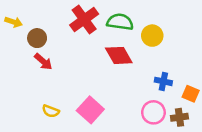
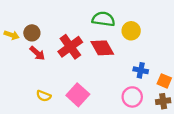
red cross: (84, 19) -> (70, 47), moved
yellow arrow: (14, 22) -> (12, 35), moved
brown cross: (179, 117) -> (163, 101), moved

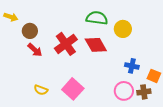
yellow arrow: (12, 35) -> (11, 17), moved
brown cross: (163, 101) -> (144, 92), moved

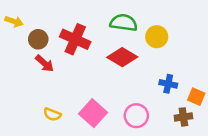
red cross: (66, 44) -> (75, 39), moved, turned -30
red diamond: (96, 45) -> (122, 57), turned -30
pink circle: (124, 91) -> (136, 116), moved

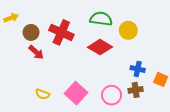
yellow arrow: (14, 21) -> (11, 18), turned -40
brown cross: (183, 117) -> (136, 90), moved

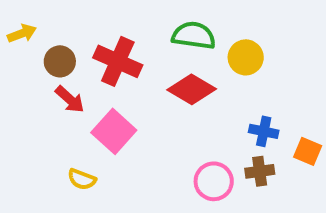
pink square: (76, 93) -> (114, 131), moved

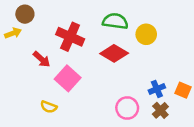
yellow arrow: (22, 33) -> (13, 33), moved
brown circle: (60, 61) -> (25, 14), moved
blue cross: (264, 131) -> (157, 89), moved, turned -35
brown cross: (260, 171) -> (160, 110), moved, turned -35

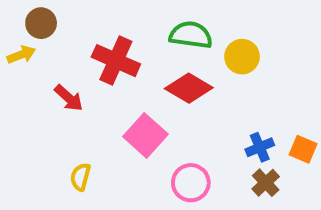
pink square: (68, 78) -> (145, 135), moved
yellow semicircle: (49, 107) -> (80, 177), turned 84
pink circle: (127, 108) -> (191, 183), moved

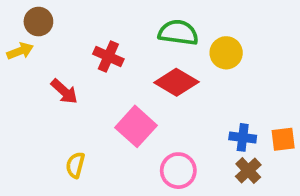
red cross: (116, 61) -> (108, 56), size x0.7
blue cross: (260, 147) -> (243, 137), turned 30
orange square: (303, 149) -> (283, 139), turned -30

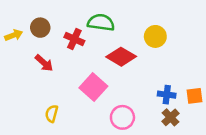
brown circle: (38, 22) -> (40, 28), moved
green semicircle: (178, 33) -> (101, 23), moved

